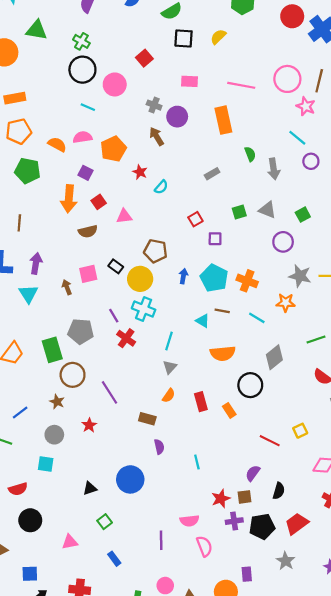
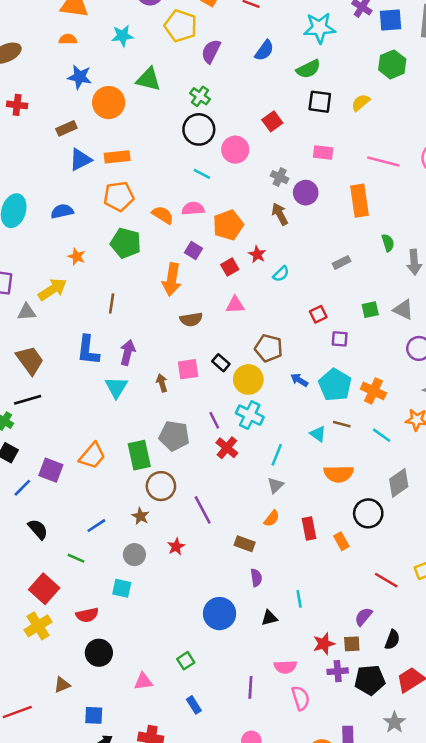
red square: (99, 202) -> (230, 267), moved
blue arrow: (183, 276) -> (299, 380), turned -72
black triangle: (90, 488) -> (269, 618), moved

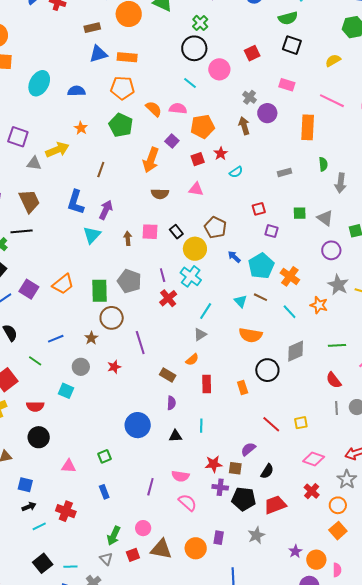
yellow semicircle: (361, 103) -> (333, 60), moved
red rectangle: (309, 528) -> (207, 384), moved
pink semicircle: (301, 698) -> (187, 503), turned -42

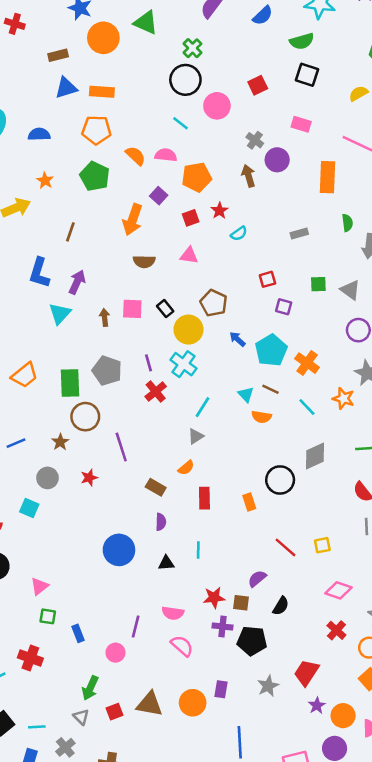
orange semicircle: (251, 335) -> (261, 417), moved, size x0.7
green square: (105, 456) -> (48, 616), moved, turned 32
pink triangle: (69, 466) -> (39, 586), moved, turned -42
red trapezoid: (275, 505) -> (306, 673), moved, turned -35
pink circle: (143, 528) -> (115, 653), moved

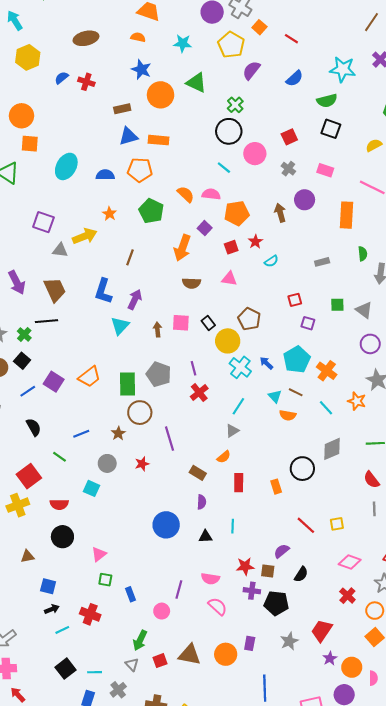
orange pentagon: (96, 130) -> (140, 170), moved
gray cross: (255, 140) -> (288, 169), moved
blue arrow: (237, 339) -> (266, 363), moved
cyan cross: (184, 364) -> (240, 367), moved

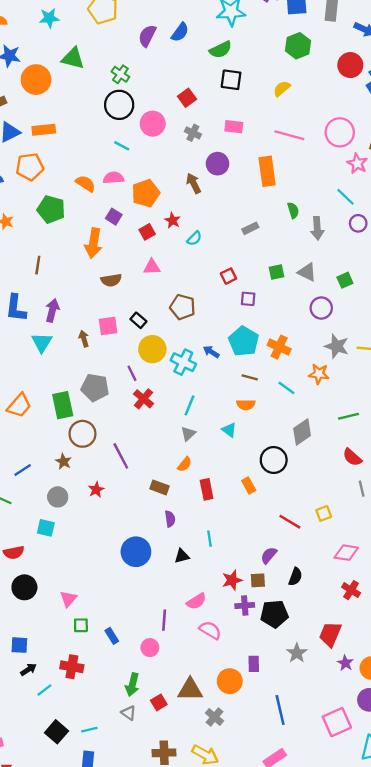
purple semicircle: (251, 70) -> (147, 36), moved
yellow circle: (228, 341) -> (152, 349), moved
cyan triangle: (275, 396) -> (229, 430), moved
pink semicircle: (210, 579) -> (196, 601), turned -30
gray cross: (118, 690) -> (215, 717), moved

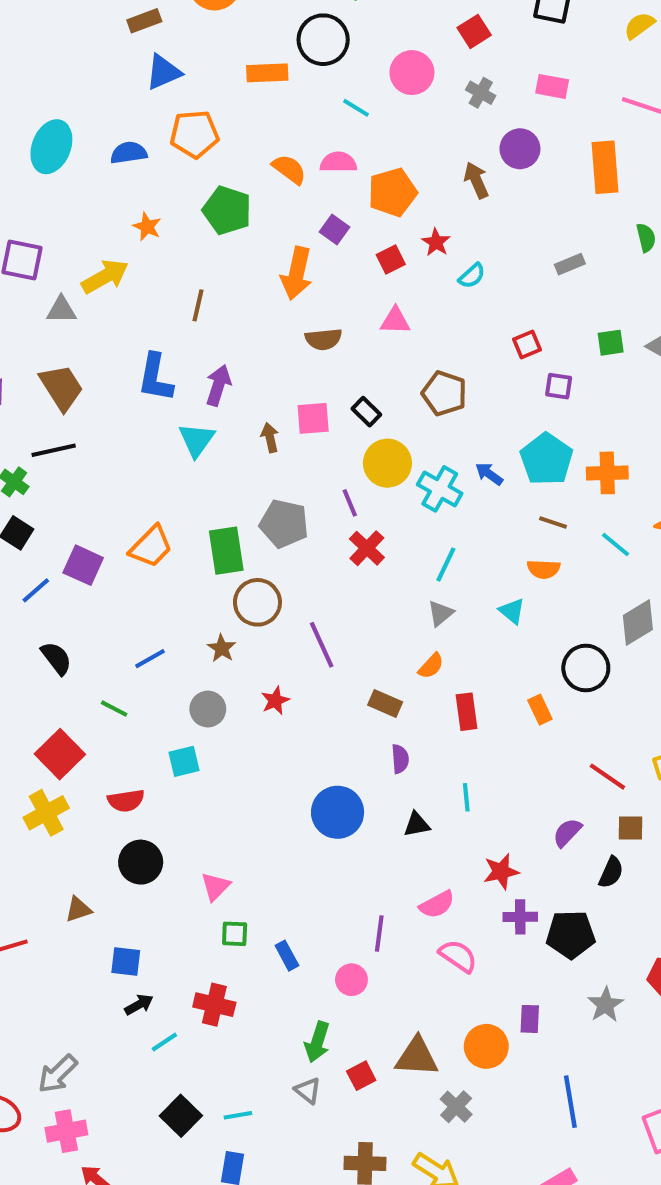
black circle: (119, 105) -> (323, 40), moved
orange rectangle: (44, 130) -> (267, 73), moved
orange cross: (279, 347) -> (607, 473), turned -30
cyan square: (46, 528) -> (184, 761), turned -30
brown square: (258, 580) -> (631, 828), moved

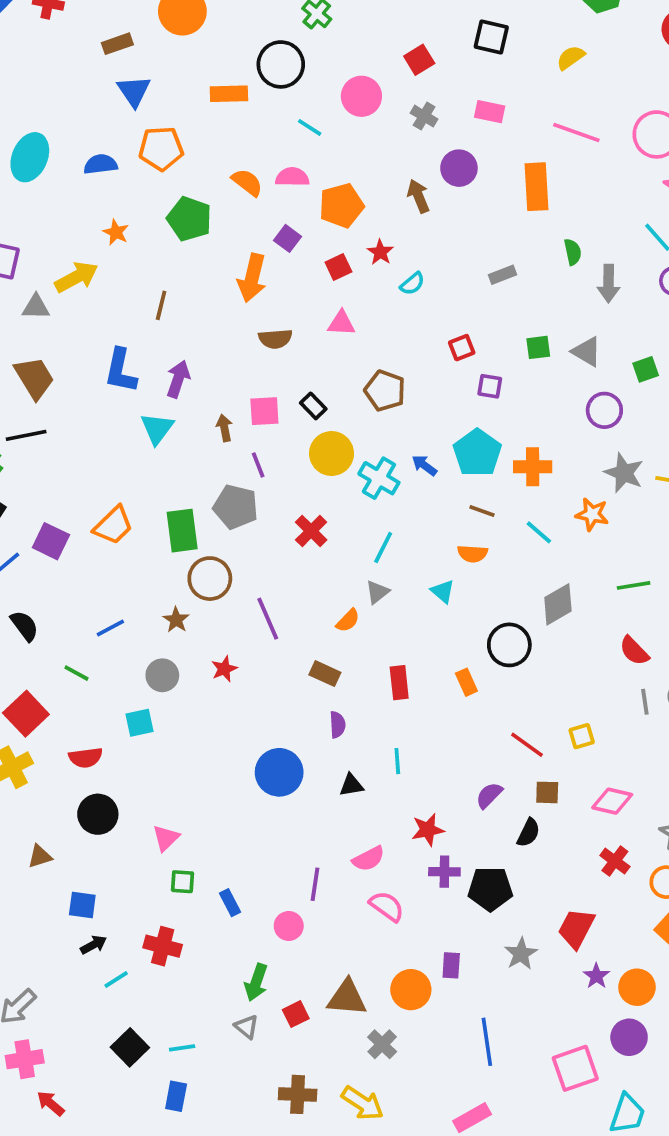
blue triangle: (163, 72) -> (134, 91), turned -42
purple line: (350, 503) -> (258, 465), moved
orange semicircle: (431, 666) -> (348, 621), moved

